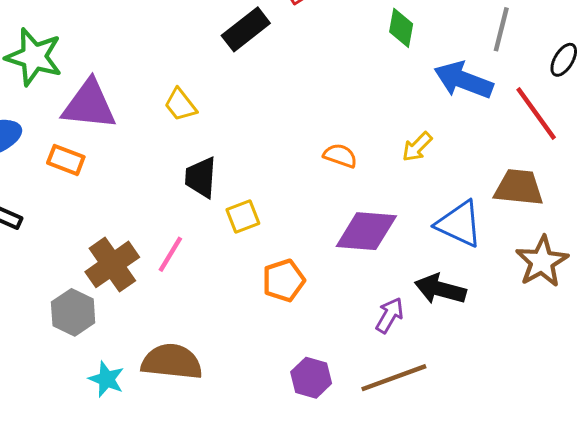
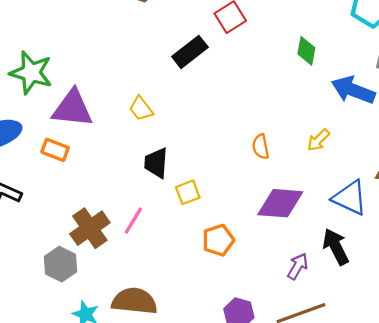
orange semicircle: (340, 156) -> (261, 147), turned -120
black arrow: (440, 289) -> (336, 247), turned 48

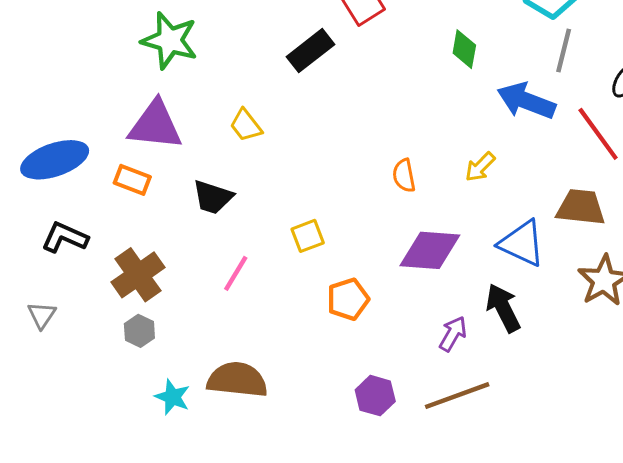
green star: (31, 73) -> (170, 40), moved
black trapezoid: (156, 163) -> (213, 197), moved, turned -76
brown cross: (90, 228) -> (138, 275), moved
gray hexagon: (60, 264) -> (139, 331), size x0.7

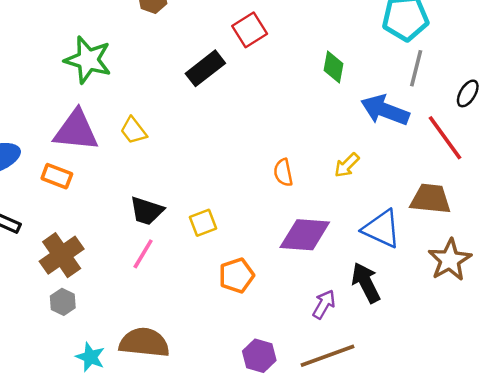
yellow trapezoid: (246, 125) -> (133, 131), moved
black trapezoid: (213, 197) -> (147, 211), moved

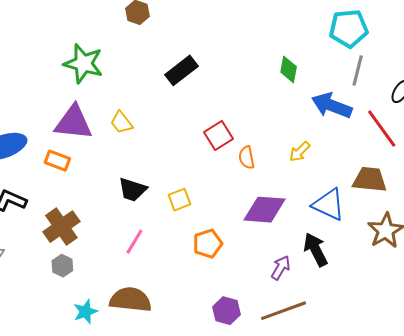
red square: (250, 30) -> (219, 136), moved
pink line: (143, 254) -> (134, 242), moved
cyan star: (90, 357) -> (85, 312), turned 30

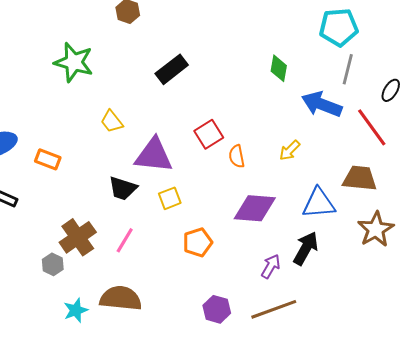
purple triangle: (73, 123) -> (154, 155), moved
blue triangle: (329, 205) -> (319, 203), turned -30
brown cross: (61, 227) -> (78, 237), moved
black arrow: (316, 250) -> (306, 248), turned 56

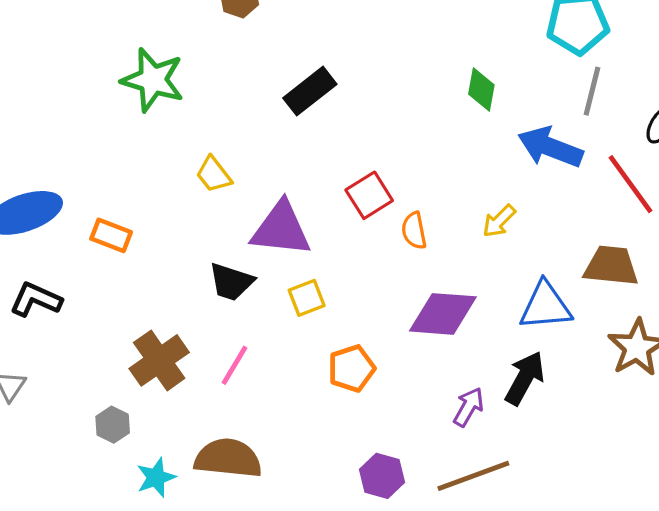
gray hexagon: (53, 264) -> (113, 425), moved

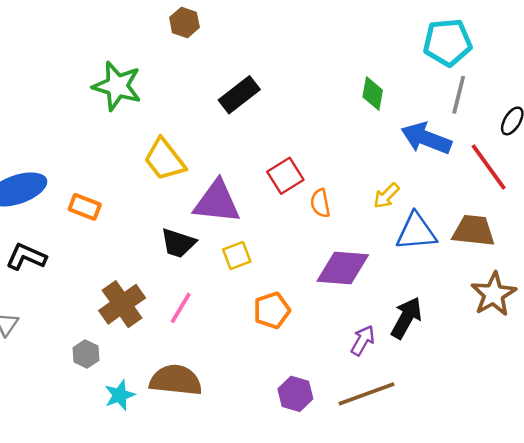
yellow trapezoid: (214, 174) -> (164, 160), size x1.5
blue triangle: (546, 306) -> (416, 232), moved

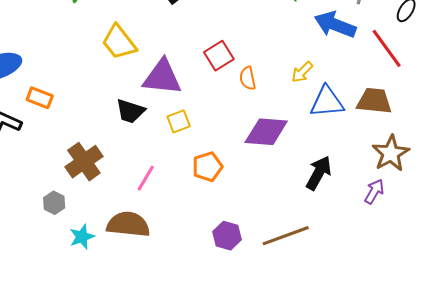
orange rectangle: (85, 207) -> (40, 98), moved
pink line: (181, 308) -> (146, 178), moved
purple arrow: (363, 340) -> (374, 191), moved

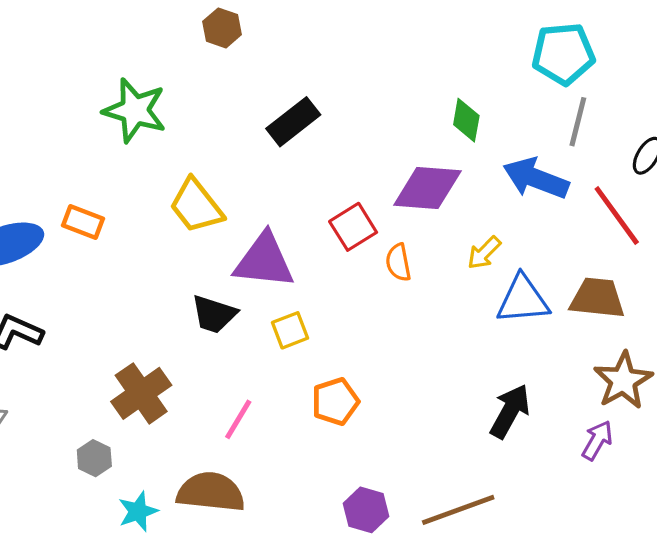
orange rectangle: (40, 98) -> (83, 222), moved
purple diamond: (266, 132) -> (427, 188), moved

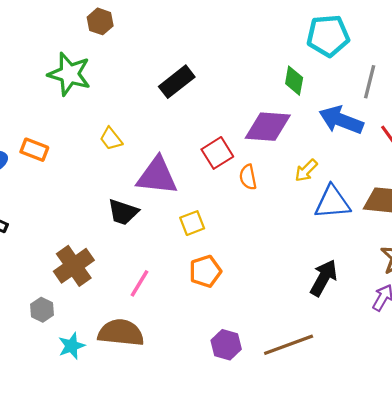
brown hexagon: (222, 28) -> (100, 21), moved
cyan pentagon: (563, 54) -> (328, 36), moved
yellow trapezoid: (196, 206) -> (111, 139), size x0.6
yellow square: (290, 330) -> (192, 223), moved

